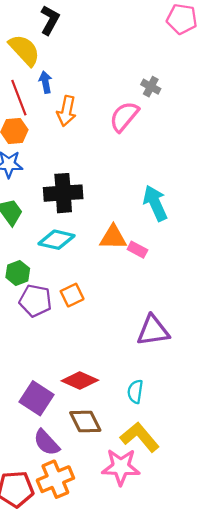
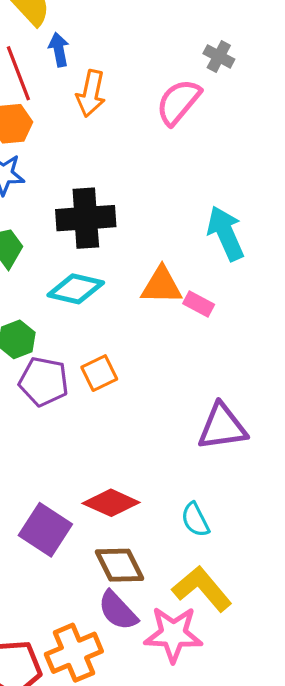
cyan semicircle: (135, 392) -> (195, 520), turned -35
purple semicircle: (47, 443) -> (118, 611), moved

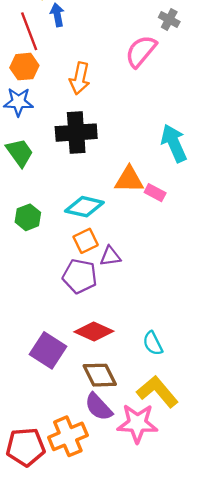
orange arrow: (91, 93) -> (80, 78), moved
cyan diamond: (76, 289) -> (84, 207), moved
purple pentagon: (44, 382) -> (80, 276), moved
purple triangle: (222, 427) -> (110, 256), moved, size x0.6

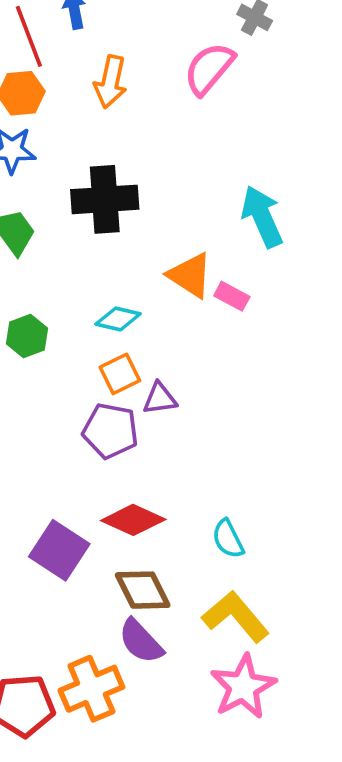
orange arrow: (80, 78) -> (110, 82), moved
orange triangle: (129, 180) -> (190, 275), turned 32
cyan diamond: (84, 207) -> (118, 319), size x0.7
pink star: (137, 423) -> (243, 687), moved, turned -30

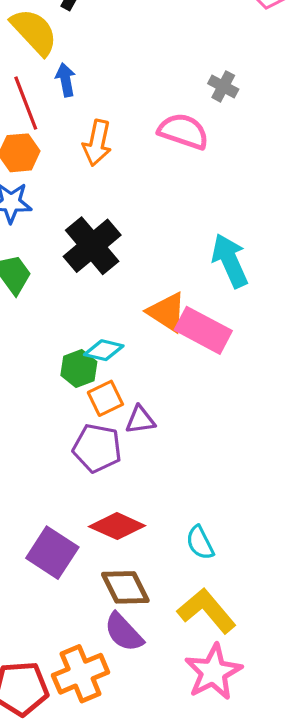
pink semicircle: (209, 69) -> (183, 131), turned 69
black cross: (105, 199) -> (92, 246), turned -36
pink rectangle: (232, 296) -> (203, 330), size x1.8
green hexagon: (27, 336) -> (79, 368), moved

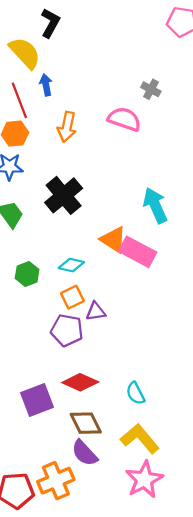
green hexagon: (79, 368) -> (27, 274), moved
purple square: (52, 553) -> (37, 400), turned 36

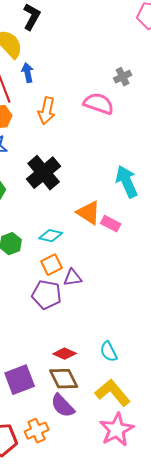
gray cross: (151, 89) -> (123, 77), turned 36
pink rectangle: (138, 252) -> (111, 224), size x0.6
red diamond: (80, 382) -> (65, 354), moved, size x0.7
purple square: (37, 400) -> (20, 380), moved
orange cross: (56, 481) -> (37, 431), size x0.7

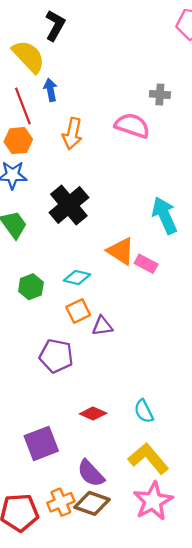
gray cross: (123, 77) -> (160, 94), turned 30
purple pentagon: (47, 295) -> (56, 356), moved
brown diamond: (64, 379) -> (92, 503), moved, turned -44

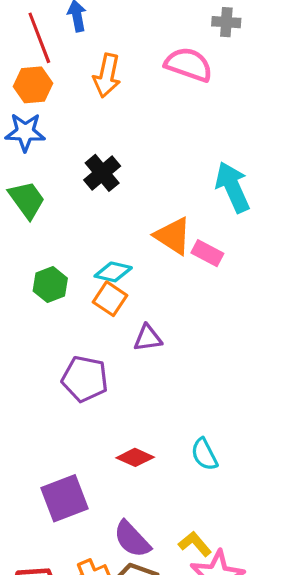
black cross: (69, 205) -> (102, 173), size x0.7
orange square: (78, 311) -> (110, 299), moved, turned -30
yellow L-shape: (148, 458) -> (195, 544), moved, size x0.6

